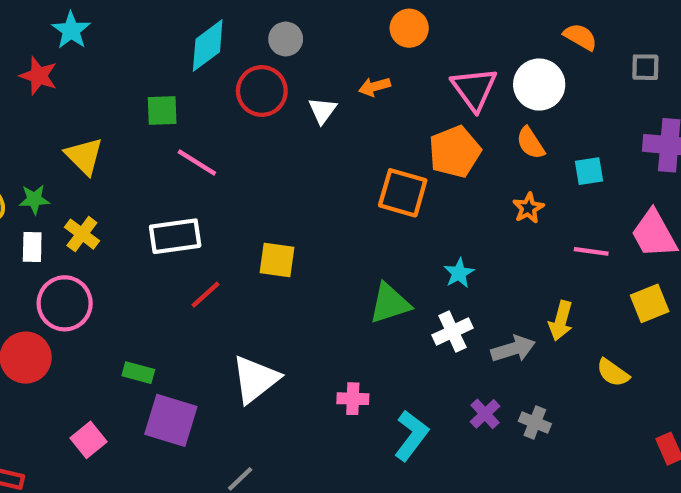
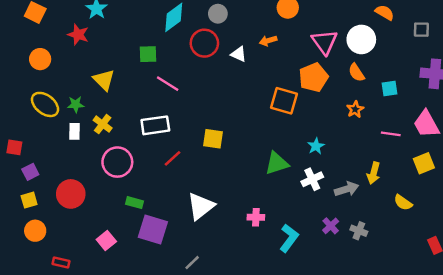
white triangle: (322, 111) -> (239, 54), turned -42
pink circle: (65, 303) -> (117, 162), moved

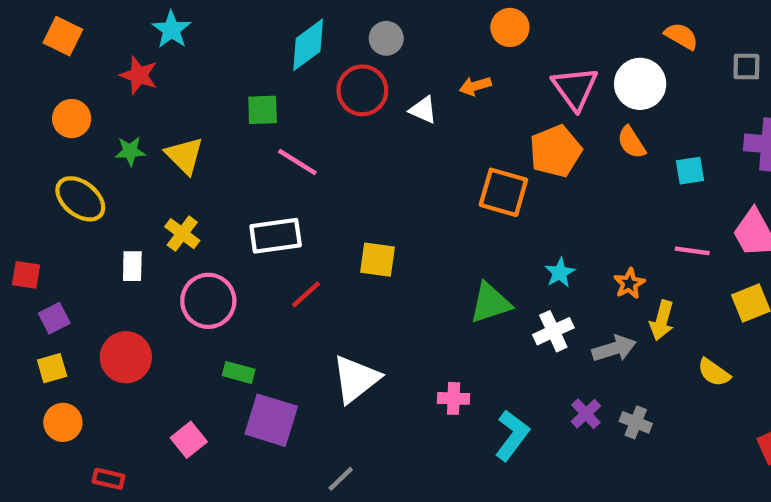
green star: (76, 104) -> (130, 151), moved
orange star: (355, 109) -> (629, 283), moved
white rectangle: (74, 131) -> (132, 266), moved

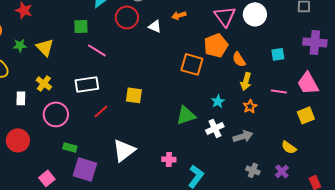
orange semicircle: (631, 142) -> (239, 59), moved
yellow arrow: (662, 320) -> (246, 81), moved
purple cross: (586, 414) -> (282, 171), moved

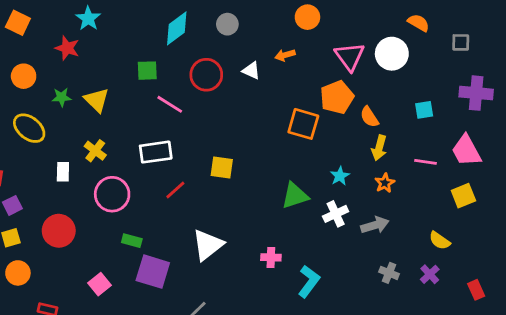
red circle: (127, 17) -> (206, 75), moved

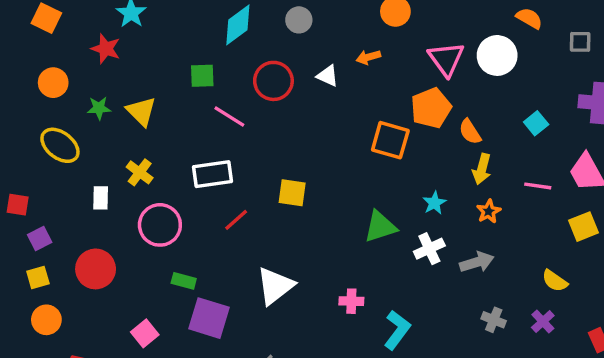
cyan square: (424, 110) -> (536, 123), turned -30

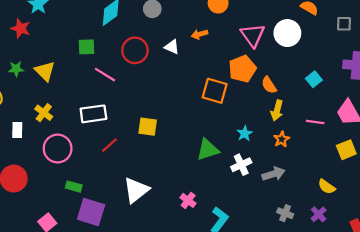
pink cross: (351, 301) -> (188, 200), turned 35

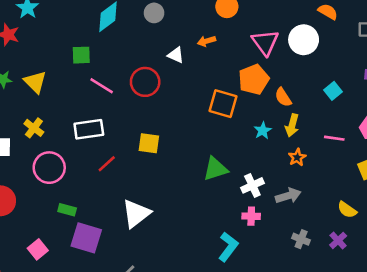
red circle: (135, 50) -> (145, 82), moved
cyan star: (245, 133) -> (263, 131), moved
pink cross: (188, 200) -> (251, 216), moved, turned -35

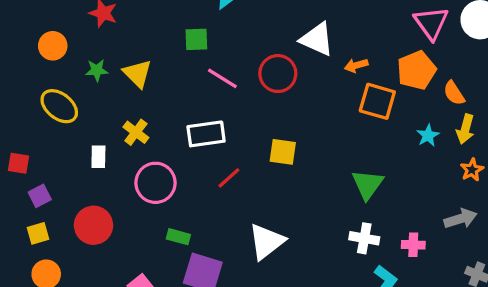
orange arrow: (206, 41) -> (356, 65), moved
white triangle: (176, 55) -> (317, 39), size x1.6
green triangle: (215, 169) -> (368, 184), turned -36
white cross: (252, 185) -> (364, 238), moved, turned 35

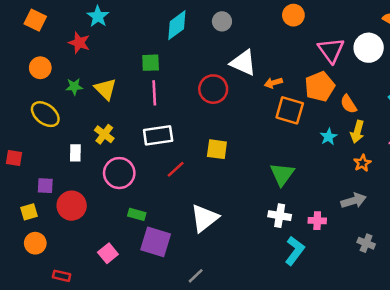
pink line: (222, 78) -> (154, 93), moved, turned 55
purple square: (40, 196) -> (45, 186), moved, turned 30

